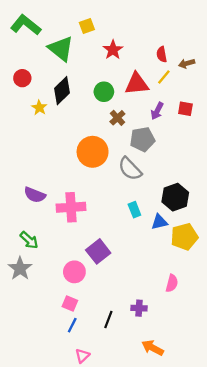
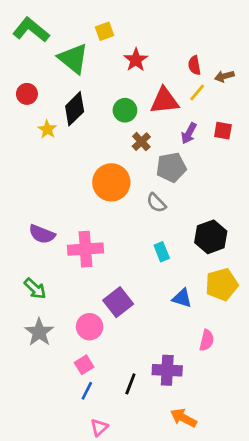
gray semicircle: (130, 169) -> (156, 203), size x0.7
blue triangle: (159, 222) -> (182, 298), moved, turned 30
gray star: (20, 268) -> (39, 332), moved
pink square: (70, 304) -> (84, 365), turned 35
purple cross: (139, 308) -> (167, 370), size x1.5

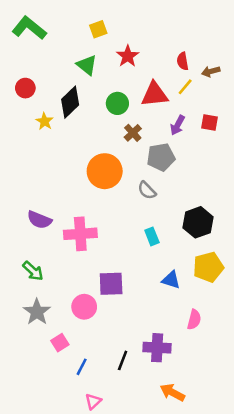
green triangle: (73, 58) -> (87, 65), moved, size x0.7
purple square: (118, 302) -> (111, 284), turned 36
pink square: (84, 365) -> (60, 343), moved

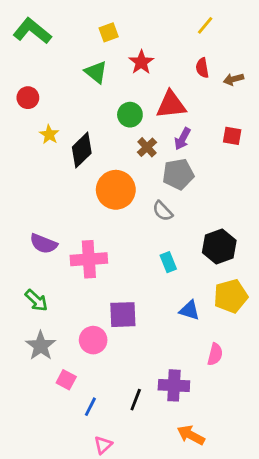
yellow line: (185, 87) -> (205, 25), moved
black diamond: (70, 102) -> (82, 150), moved
purple arrow: (178, 125) -> (182, 139), moved
pink square: (60, 343) -> (66, 380), turned -30

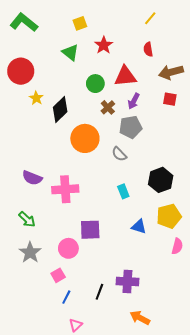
brown arrow: (233, 79) -> (171, 72), moved, size x1.6
red circle: (28, 98) -> (21, 71), size x1.6
pink semicircle: (215, 354) -> (177, 246), moved
pink square: (66, 380) -> (58, 275), moved, turned 32

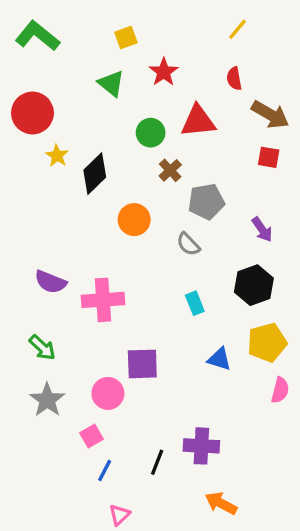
brown arrow: (171, 72) -> (270, 115), turned -135
purple arrow: (134, 101) -> (262, 229), moved, turned -63
orange circle: (85, 138) -> (134, 220), size x0.7

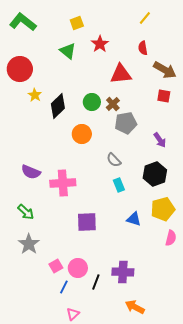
green circle: (151, 133) -> (92, 102), moved
brown cross: (170, 170) -> (113, 104), moved
gray semicircle: (188, 244) -> (114, 160), moved
pink circle: (108, 393) -> (78, 268), moved

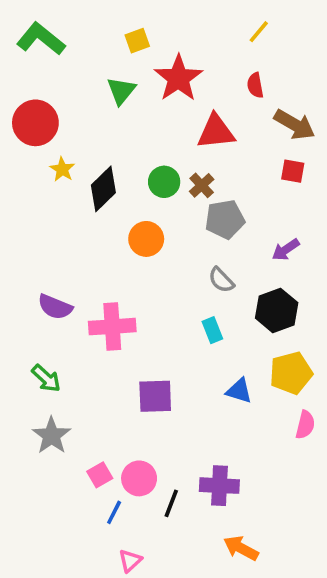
red star: (100, 44) -> (178, 78), size x1.5
green triangle: (68, 51) -> (121, 91), turned 30
purple arrow: (160, 140) -> (286, 250), turned 91
gray semicircle: (114, 160) -> (221, 280), moved

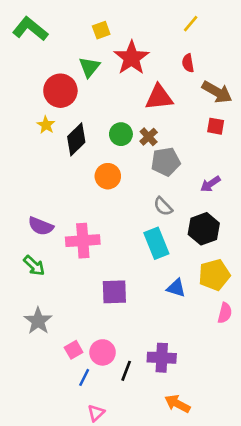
red circle: (35, 123) -> (60, 91), moved
cyan rectangle: (212, 330) -> (156, 243), size x1.6
green arrow: (46, 378) -> (34, 266), moved

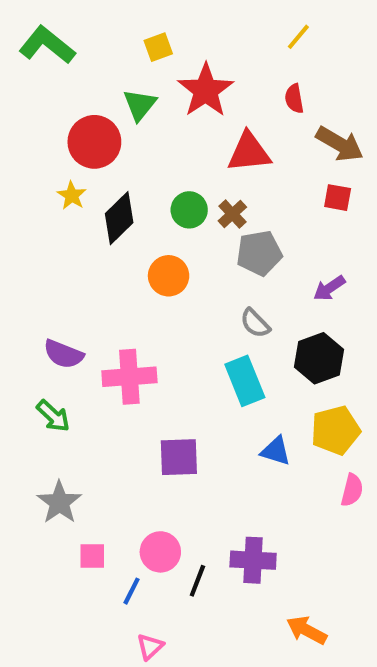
pink square: (74, 350) -> (92, 556), moved, turned 30
orange arrow: (177, 404) -> (307, 630), moved

